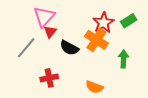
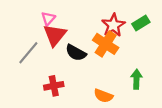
pink triangle: (44, 17) -> (48, 19), size x0.6
red triangle: (50, 32) -> (55, 35), size x1.6
green arrow: (124, 59) -> (136, 79), moved

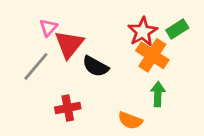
pink triangle: (48, 19) -> (48, 28), moved
orange cross: (106, 44) -> (152, 55), moved
green arrow: (136, 79) -> (158, 94), moved

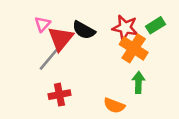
red star: (143, 32) -> (125, 28), turned -30
gray line: (36, 66) -> (50, 58), moved
black semicircle: (95, 66) -> (84, 30), moved

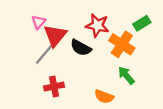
red star: (125, 28) -> (97, 25), moved
black semicircle: (84, 30) -> (81, 48), moved
green arrow: (139, 82) -> (126, 75), turned -42

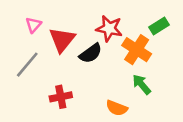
pink triangle: (39, 22) -> (33, 25), moved
black semicircle: (81, 48) -> (91, 53), turned -65
gray line: (45, 53) -> (27, 65), moved

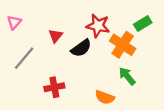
pink triangle: (33, 25) -> (14, 22), moved
red triangle: (62, 40) -> (55, 36), size x0.6

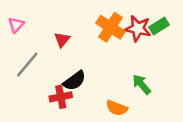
red star: (98, 26) -> (138, 28), moved
orange cross: (123, 45) -> (111, 27), moved
black semicircle: (81, 48) -> (74, 81), moved

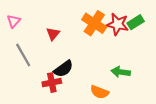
gray line: (27, 65) -> (23, 55), turned -70
green arrow: (142, 84) -> (121, 72), turned -42

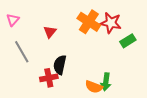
green rectangle: (136, 22) -> (128, 41), moved
black semicircle: (63, 69) -> (60, 65), turned 138
green arrow: (121, 72) -> (106, 82), moved, turned -90

